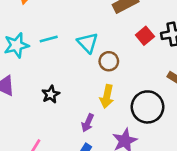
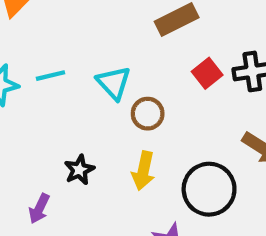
black star: (51, 94) -> (79, 170), moved
purple arrow: (88, 123) -> (39, 209), moved

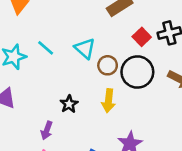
cyan line: (51, 76) -> (46, 48), turned 60
black circle: (209, 189) -> (137, 72), moved

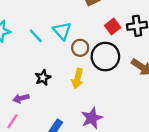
cyan line: (46, 48) -> (36, 36), moved
purple arrow: (47, 130) -> (21, 98), turned 49

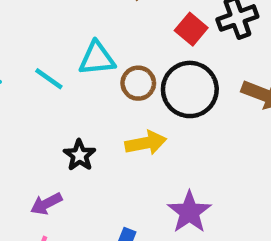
cyan triangle: (62, 31) -> (97, 58), turned -42
yellow arrow: (77, 79) -> (146, 143), turned -102

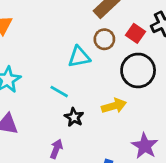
cyan line: (49, 79) -> (59, 92), moved
brown circle: (138, 83) -> (104, 39), moved
purple arrow: (46, 204) -> (56, 149), turned 144

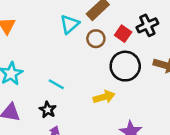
cyan triangle: (79, 57) -> (70, 24), moved, turned -30
black star: (74, 117) -> (48, 110), moved

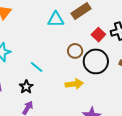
cyan triangle: (70, 24) -> (56, 19), turned 30
brown circle: (96, 39) -> (75, 51), moved

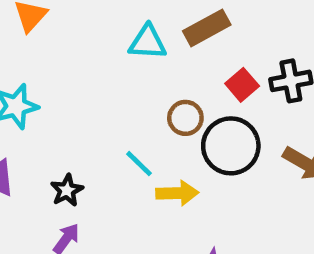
cyan line: (37, 67) -> (139, 164), moved

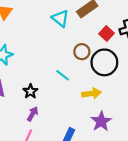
cyan triangle: (148, 42) -> (60, 18), turned 42
yellow arrow: (177, 193) -> (91, 93), moved

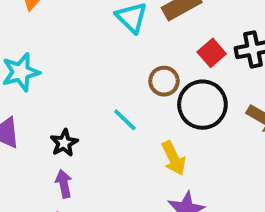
yellow arrow: (91, 93) -> (174, 158), turned 66
purple arrow: (33, 114) -> (64, 184), turned -48

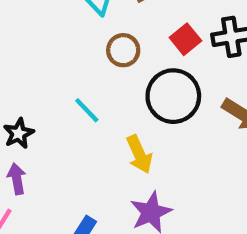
brown circle: (164, 81) -> (123, 50), moved

